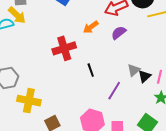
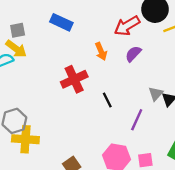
orange arrow: (91, 27) -> (101, 51), turned -70
yellow cross: (29, 101) -> (25, 139), moved

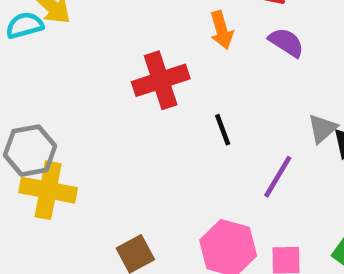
purple semicircle: (133, 54) -> (286, 42), turned 72

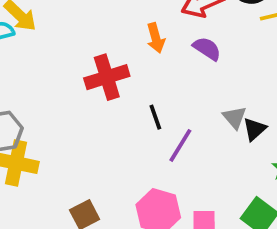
gray triangle: (322, 129) -> (235, 117), turned -30
purple line: (278, 177) -> (180, 145), moved

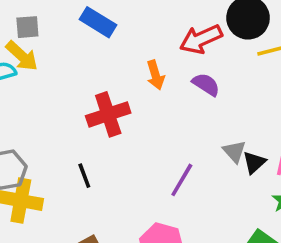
black line: (155, 117) -> (84, 176), moved

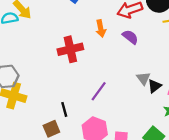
black line: (84, 176) -> (64, 109), moved
purple line: (182, 180) -> (99, 91), moved

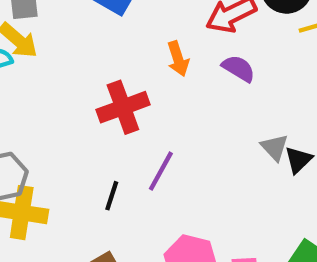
purple line: (99, 91) -> (161, 171), moved
black line: (64, 109) -> (112, 196), moved, turned 40

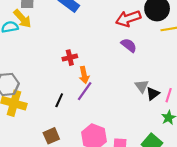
orange arrow: (178, 59) -> (84, 75), moved
red cross: (123, 107) -> (70, 58), size x0.6

